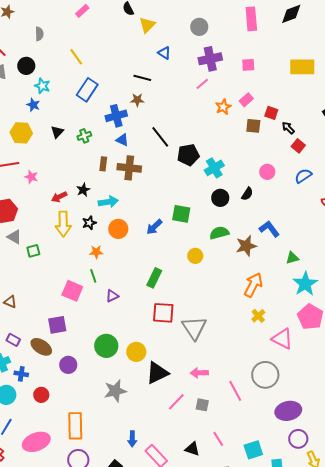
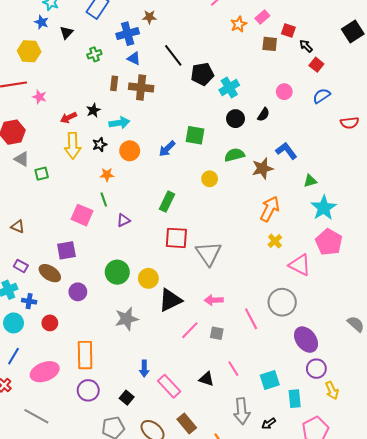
black triangle: (57, 132) -> (66, 33), moved
purple ellipse: (288, 411) -> (306, 340), turned 65

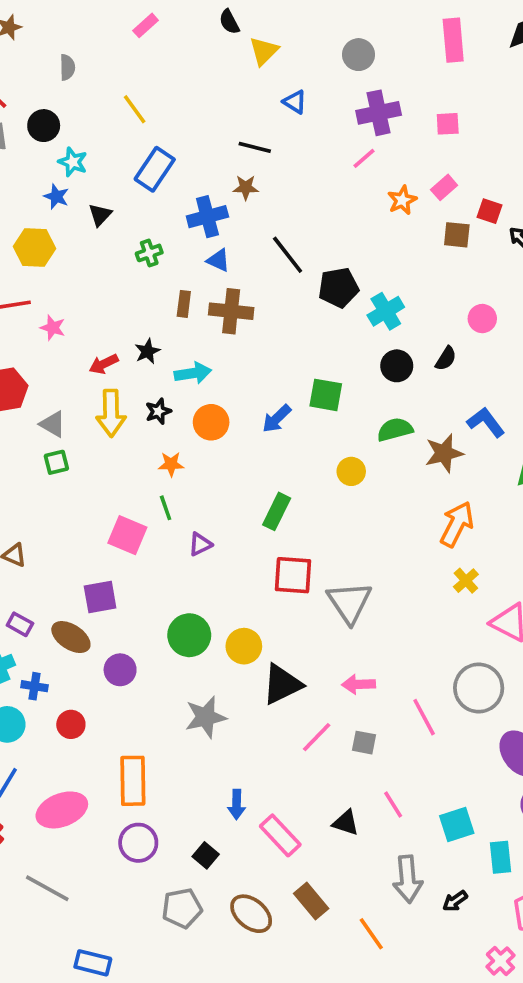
gray triangle: (22, 159) -> (53, 424), moved

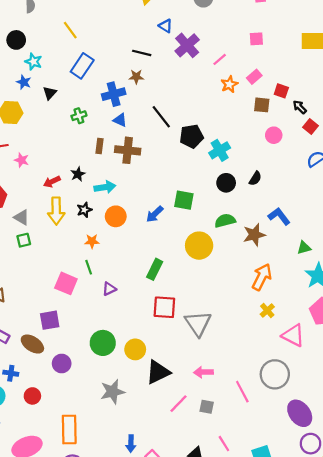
purple cross: (379, 113) -> (187, 45), moved, turned -30
pink line: (364, 158) -> (220, 59), moved
pink circle: (482, 319) -> (274, 135), moved
yellow circle: (351, 471) -> (199, 246), size x1.6

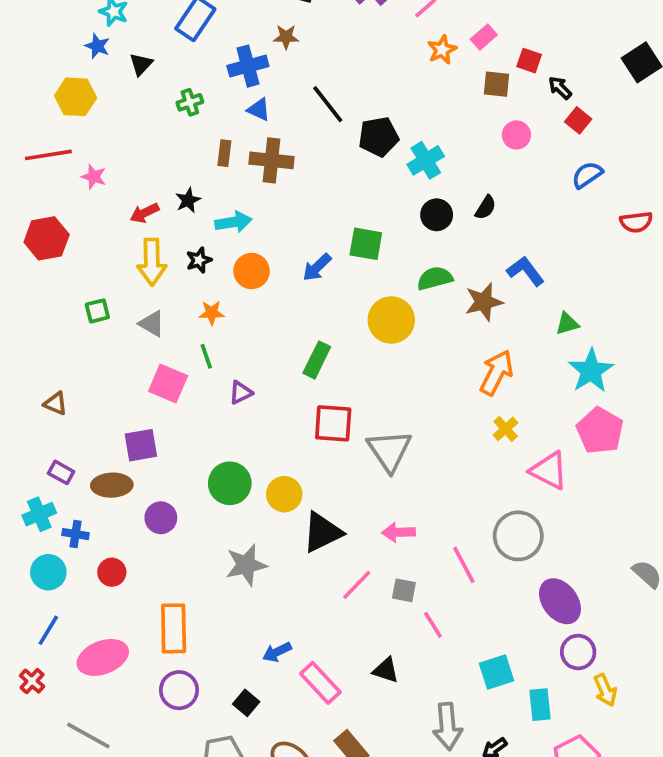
gray triangle: (22, 217) -> (152, 324), moved
brown ellipse: (32, 344) -> (112, 485), turned -35
blue arrow: (131, 444) -> (277, 652), turned 63
pink line: (224, 444) -> (433, 625), moved

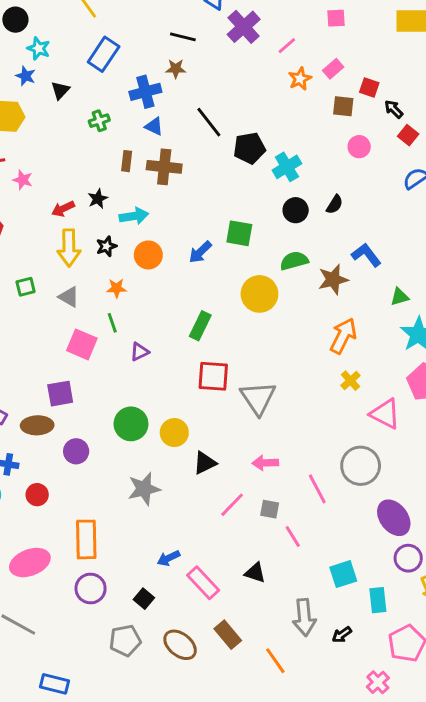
black triangle: (322, 532) -> (205, 463), size x0.7

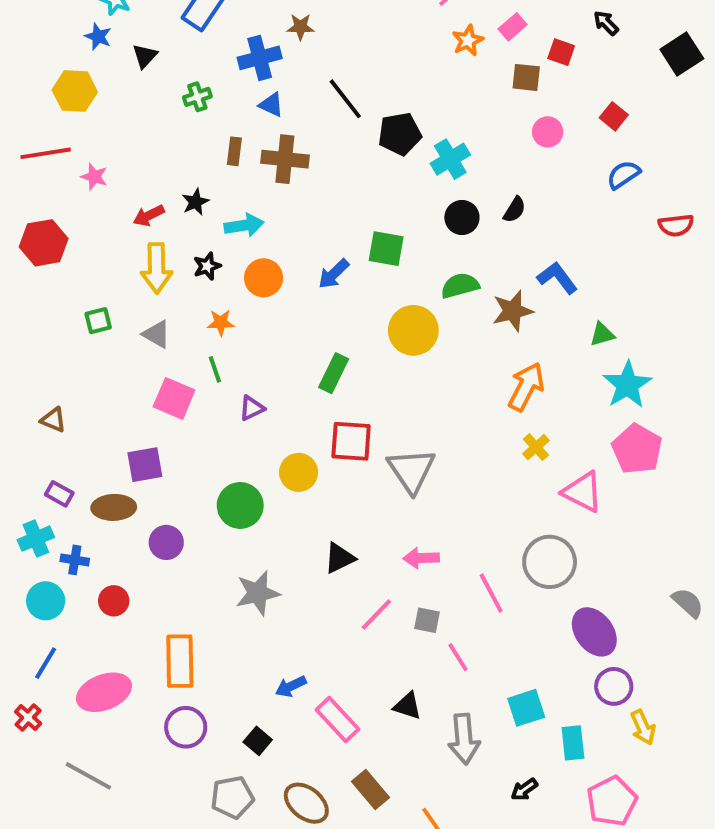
black arrow: (394, 109) -> (606, 23), moved
yellow circle: (174, 433) -> (299, 472), moved
gray arrow: (304, 617) -> (464, 739), moved

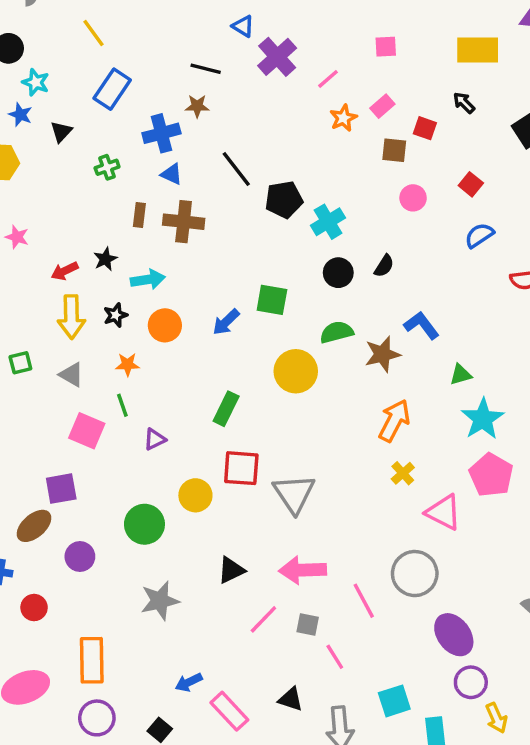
brown ellipse: (114, 507) -> (34, 526), turned -39
pink arrow: (421, 558) -> (303, 570), size x1.5

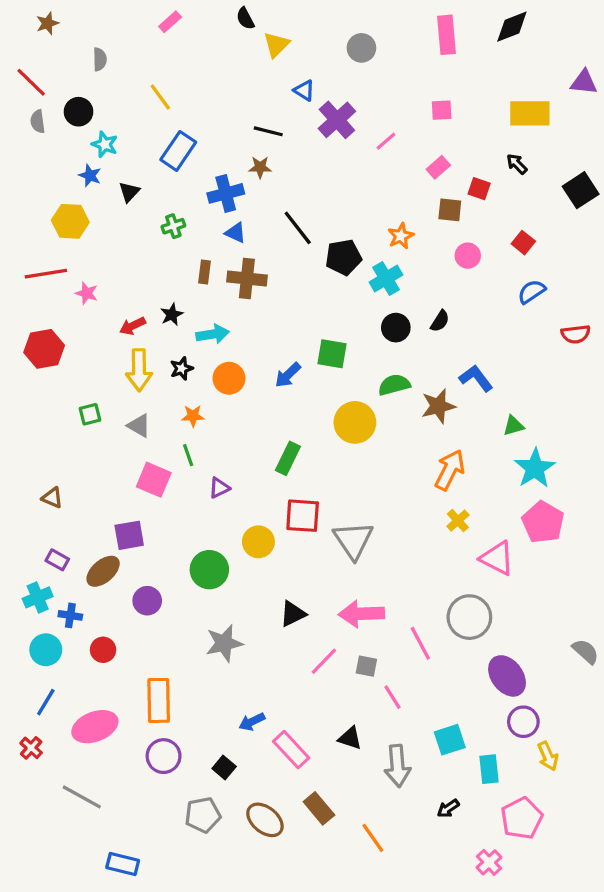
orange star: (343, 118) -> (401, 236), moved

